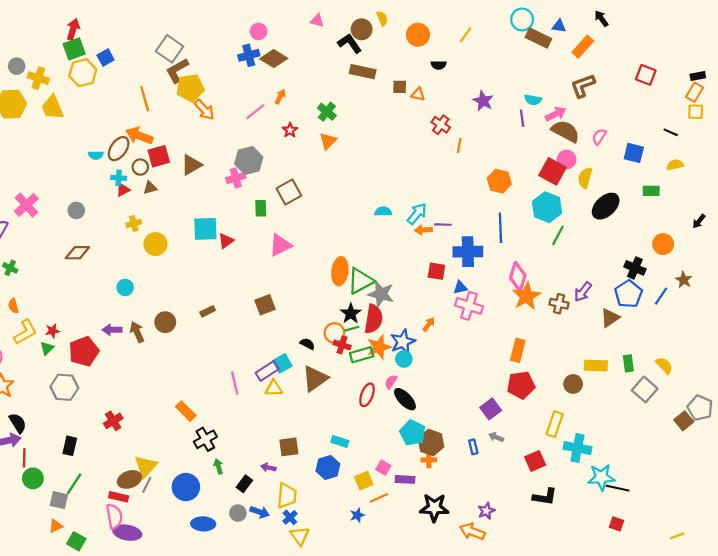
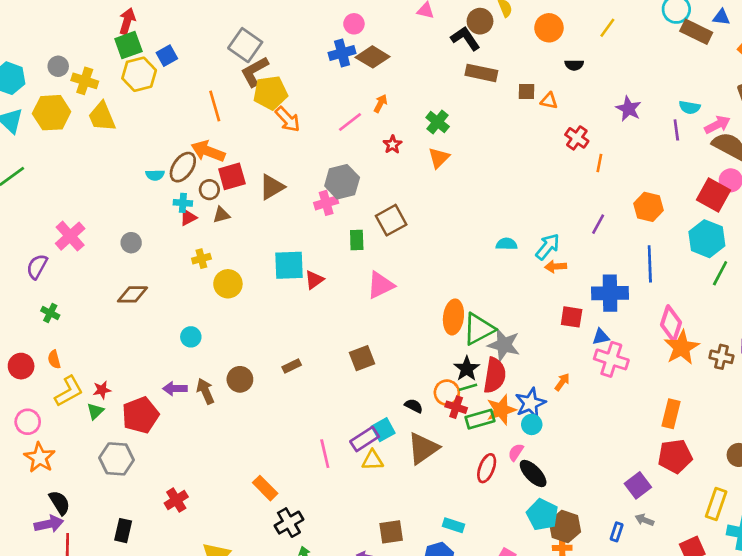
purple line: (443, 225) -> (598, 224), moved, turned -63
blue rectangle: (473, 447) -> (617, 532), turned 32

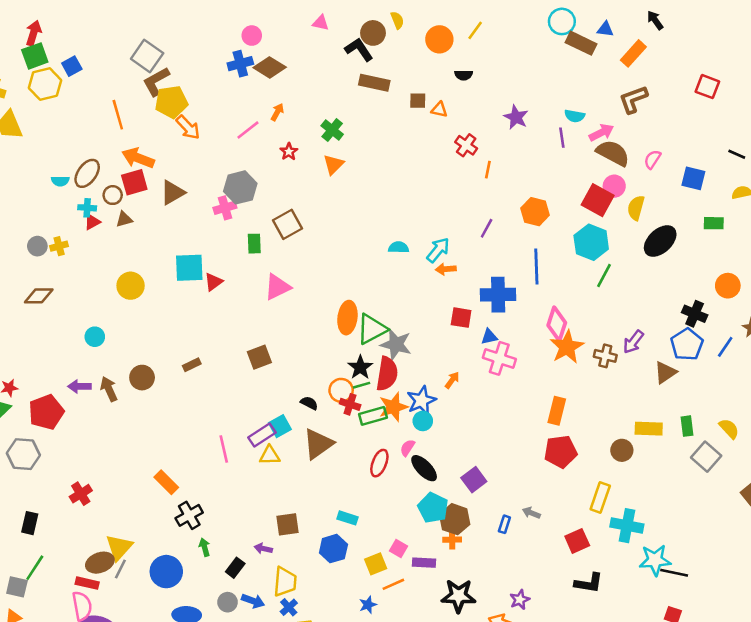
yellow line: (607, 28) -> (475, 30), moved
orange arrow: (208, 151) -> (138, 158), moved
yellow cross: (201, 259) -> (59, 246), moved
purple square: (638, 485) -> (474, 480), moved

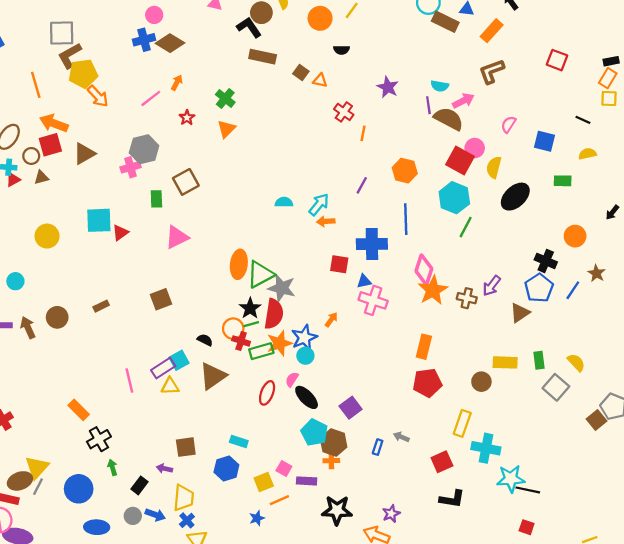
gray square: (147, 56) -> (62, 33), turned -36
brown square: (418, 101) -> (301, 72), turned 35
brown semicircle: (613, 153) -> (449, 119), moved

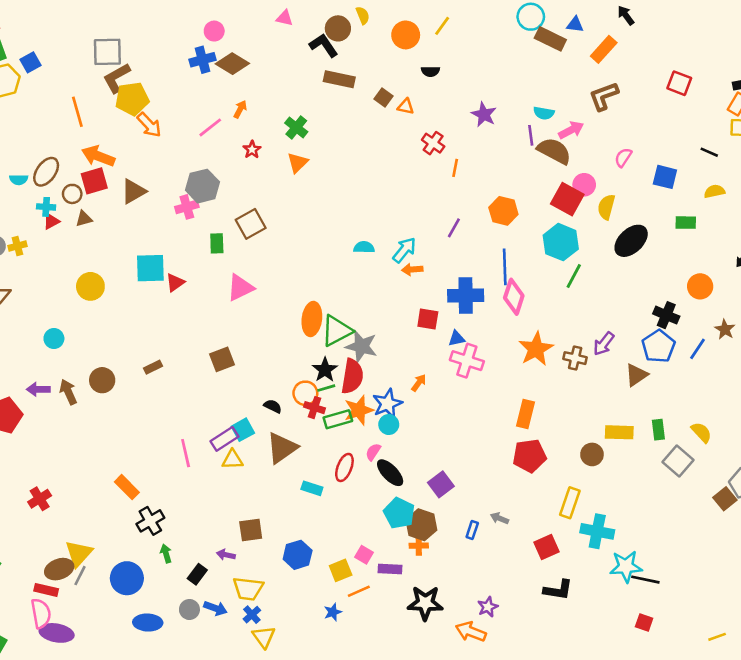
pink diamond: (424, 270) -> (514, 297), moved
cyan rectangle: (239, 441) -> (312, 488), moved
yellow trapezoid: (184, 498) -> (248, 589), turned 92

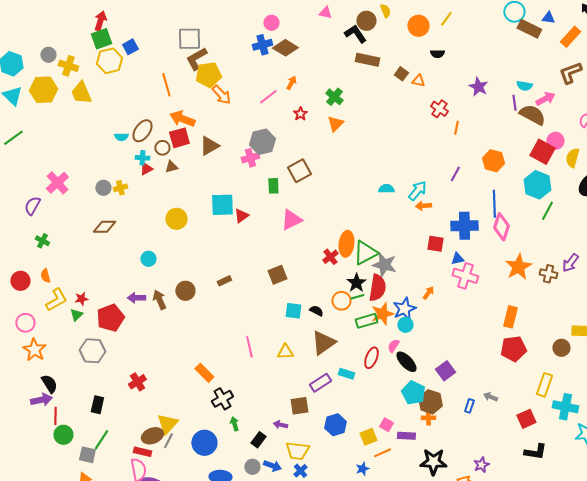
red cross: (314, 408) -> (330, 257), moved, turned 35
cyan square: (243, 430) -> (293, 311), moved, turned 36
purple rectangle: (225, 439) -> (320, 383), moved

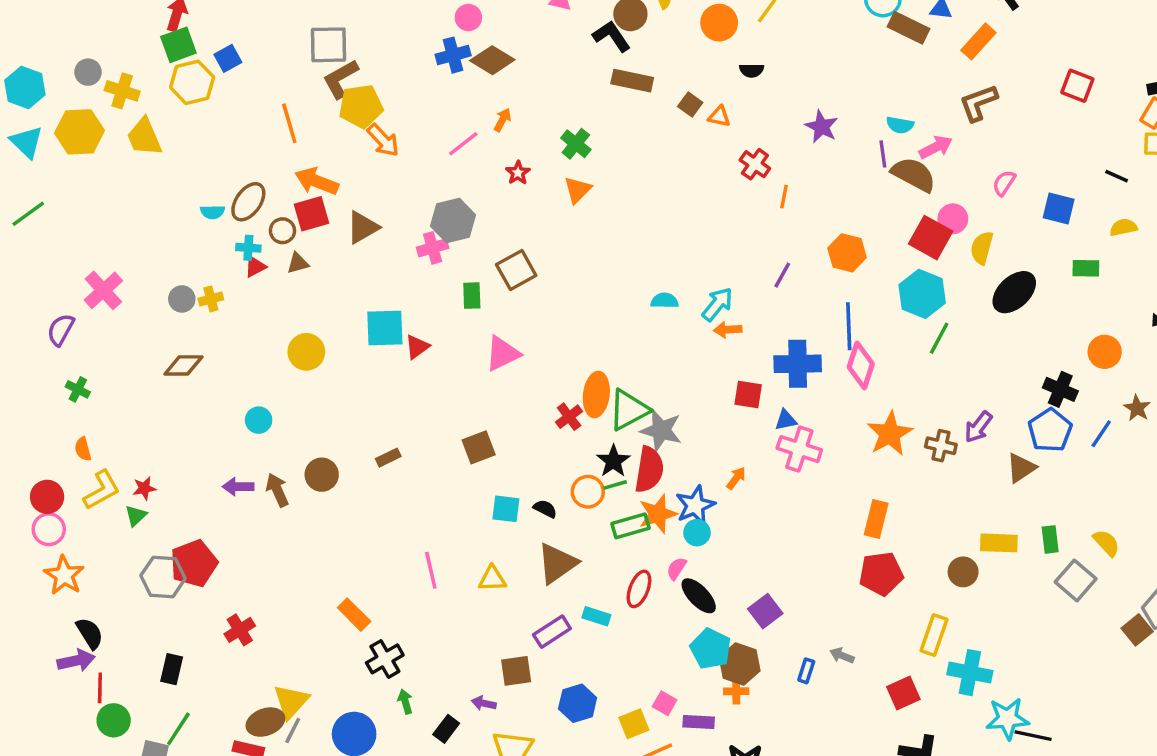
red circle: (20, 281) -> (47, 497), moved
red pentagon: (110, 318) -> (194, 563), moved

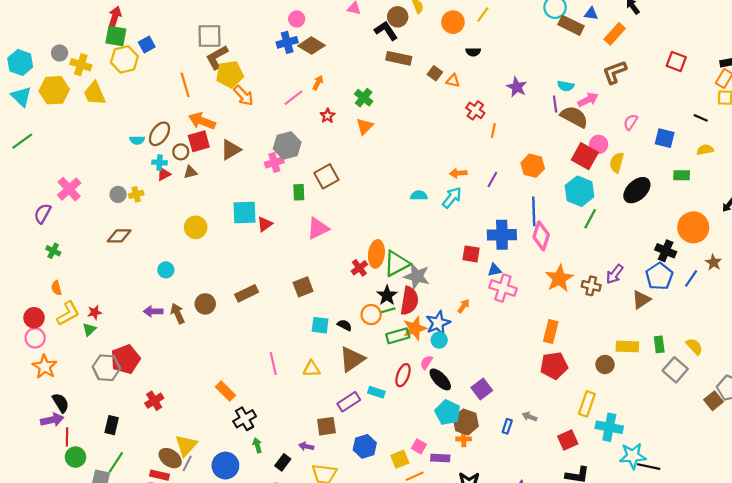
green square: (178, 45) -> (116, 36), turned 30
orange arrow: (728, 330) -> (458, 173), moved
orange circle: (1105, 352) -> (693, 227), size x1.5
brown rectangle: (388, 458) -> (247, 293), size x1.5
brown ellipse: (265, 722) -> (170, 458), turned 55

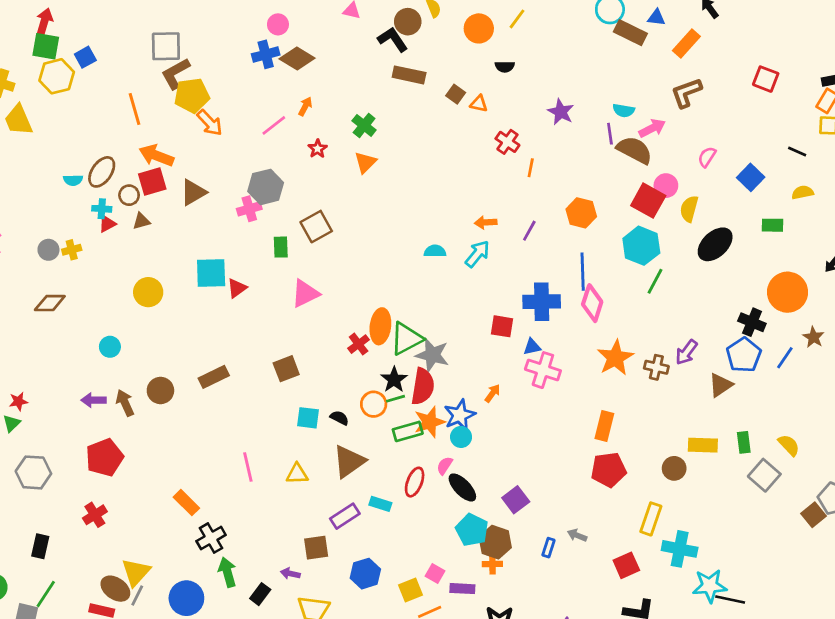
blue square: (665, 138) -> (751, 177), turned 30
red pentagon: (125, 359) -> (104, 457), moved
green arrow: (257, 445) -> (227, 572), size x1.5

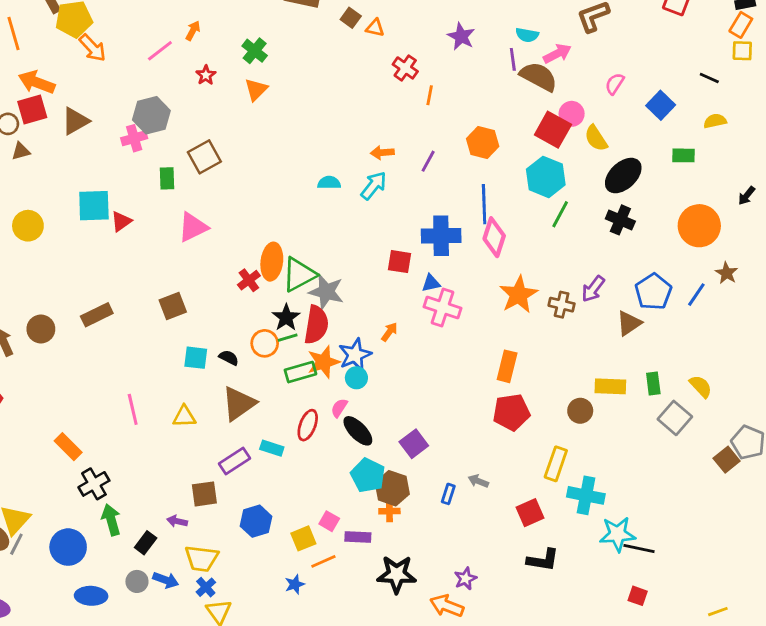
yellow semicircle: (689, 209) -> (596, 138), turned -48
black cross: (752, 322) -> (620, 220), moved

